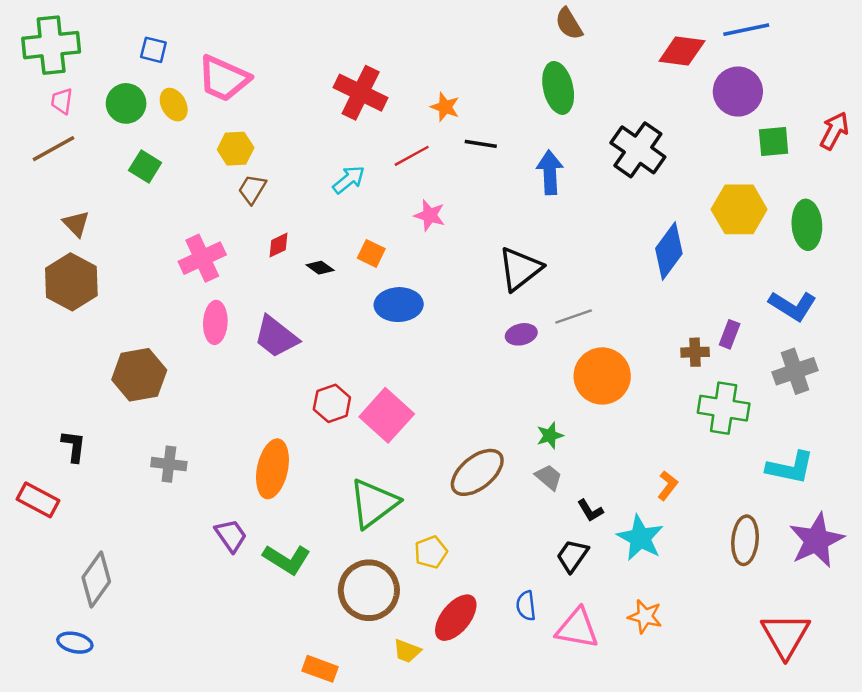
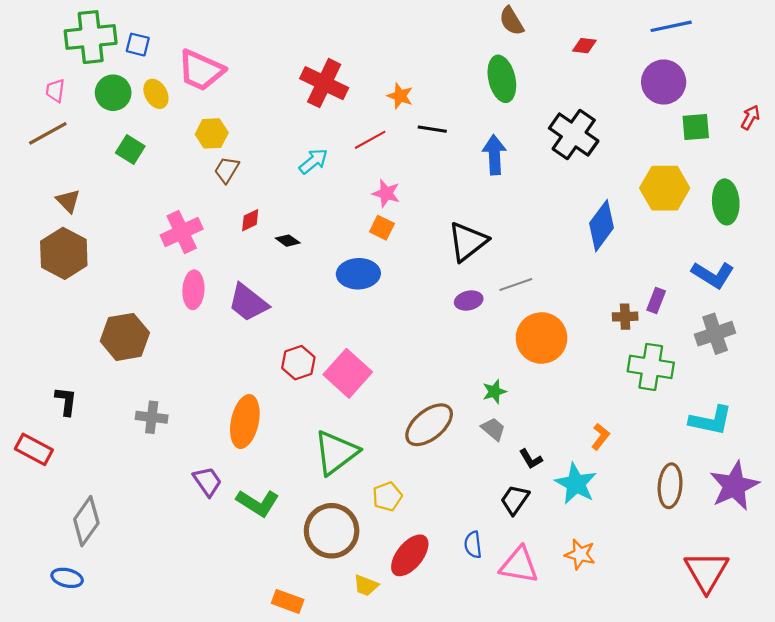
green cross: (51, 45) -> (91, 37), moved
red diamond: (682, 51) -> (584, 46), moved, size x0.6
red arrow: (834, 131) -> (750, 117), size x0.7
orange square: (371, 253) -> (382, 228), moved

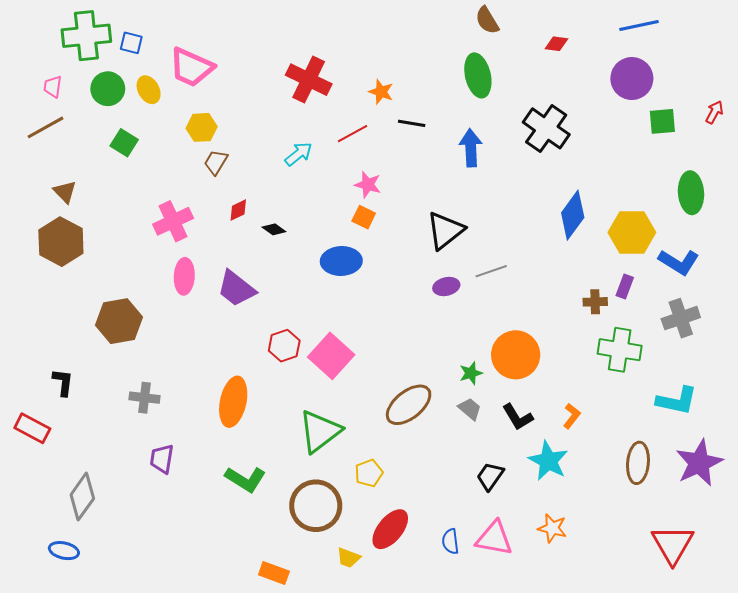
yellow hexagon: (665, 188) -> (632, 232), moved
orange circle: (542, 338) -> (516, 355), moved
black L-shape: (531, 459) -> (518, 417), moved, size x1.4
purple trapezoid: (207, 482) -> (162, 459), moved, turned -136
blue semicircle: (473, 545) -> (450, 541), moved

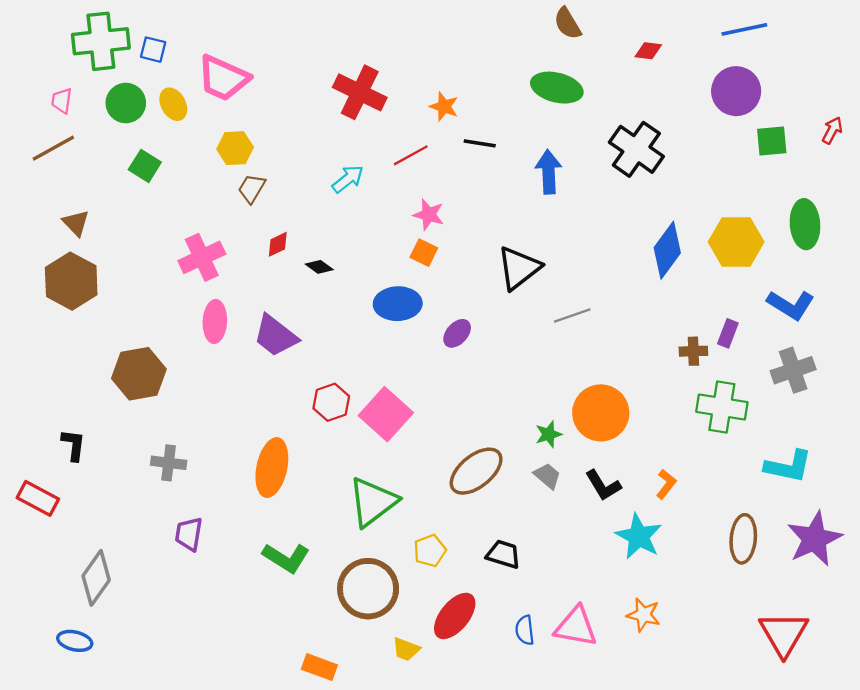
green ellipse: (478, 75) -> (557, 88), turned -63
yellow hexagon: (632, 232) -> (736, 242), moved
purple ellipse: (446, 287) -> (457, 333), moved, turned -35
black trapezoid: (490, 476) -> (503, 554), moved, turned 72

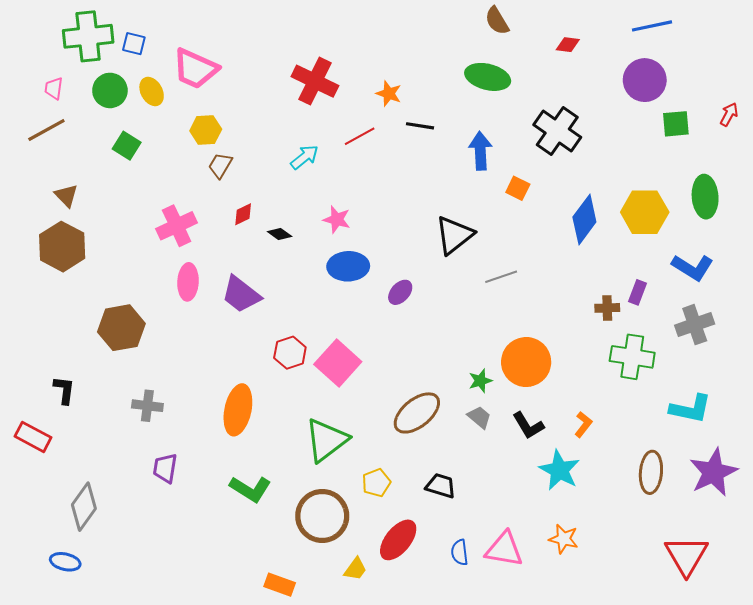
pink star: (429, 215) -> (337, 219), moved
orange square: (424, 253) -> (518, 188), moved
yellow trapezoid: (406, 649) -> (355, 569), turned -75

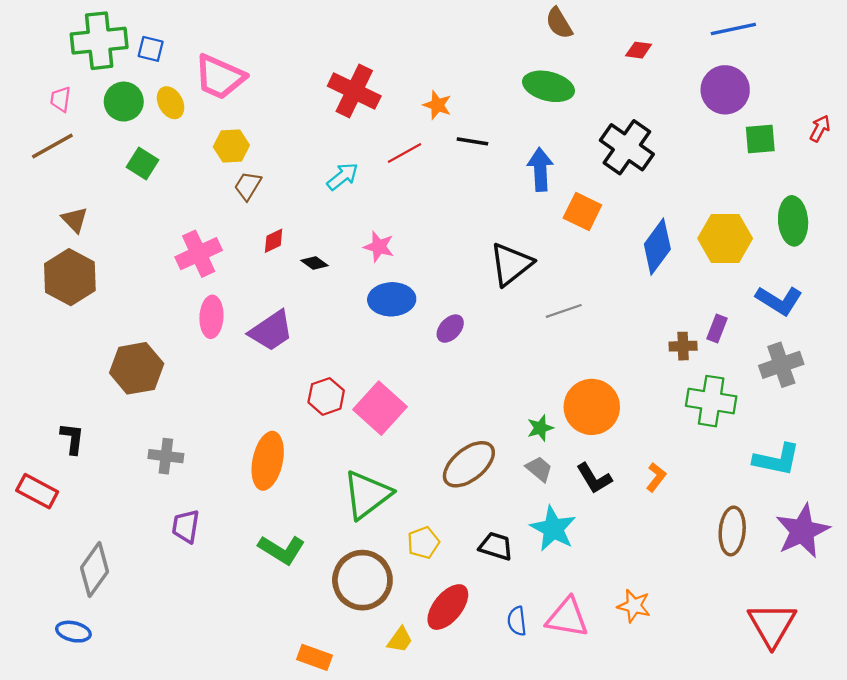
orange square: (518, 188) -> (582, 212), size x1.4
purple trapezoid: (241, 294) -> (271, 331), turned -72
cyan star: (559, 470) -> (553, 529), moved

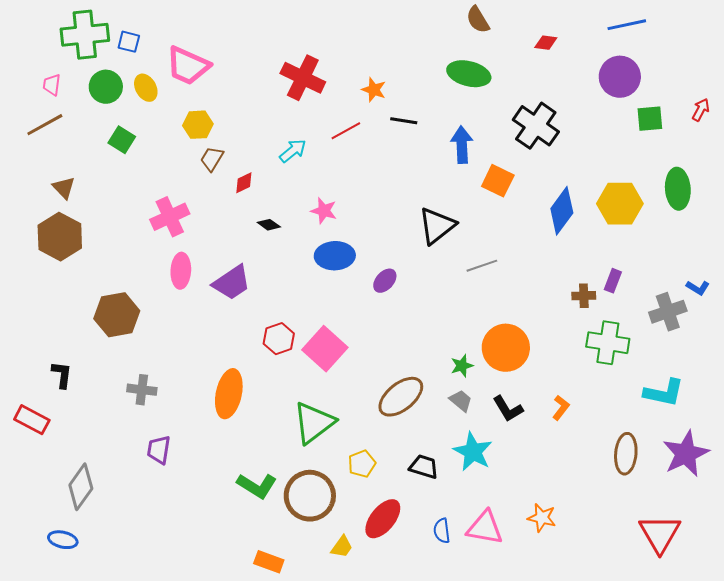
red diamond: (274, 241) -> (244, 183), moved
blue L-shape: (779, 300) -> (698, 288), moved, size x0.6
green L-shape: (282, 550) -> (257, 486), moved

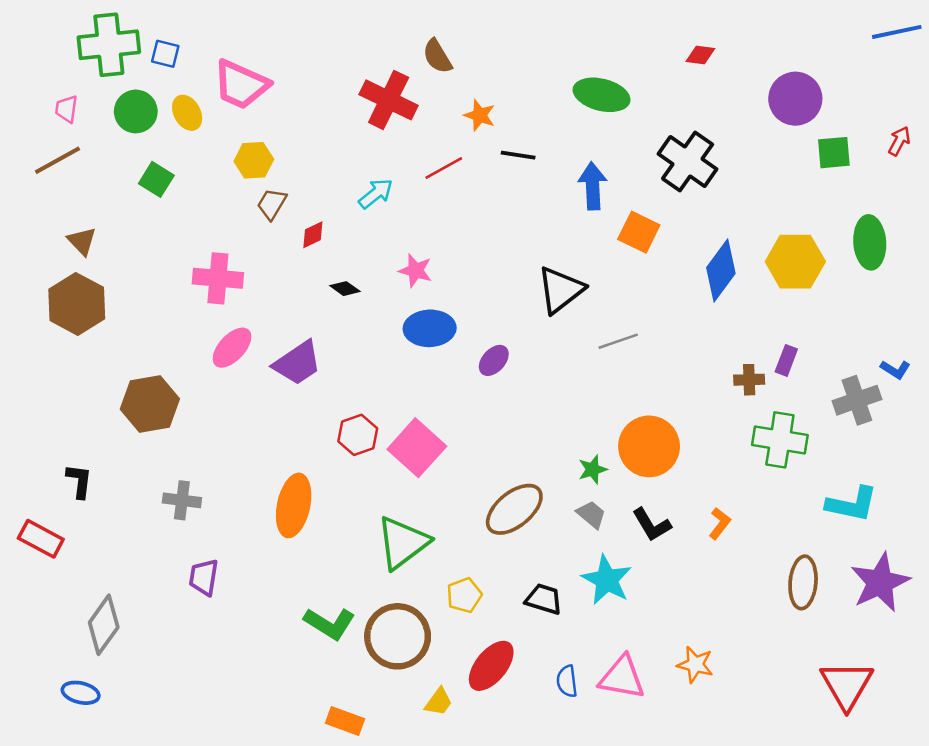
brown semicircle: (478, 20) -> (437, 56), moved
blue line: (627, 25) -> (897, 32), moved
pink cross: (170, 217) -> (218, 278), turned 30
pink ellipse: (181, 271) -> (232, 348), turned 40

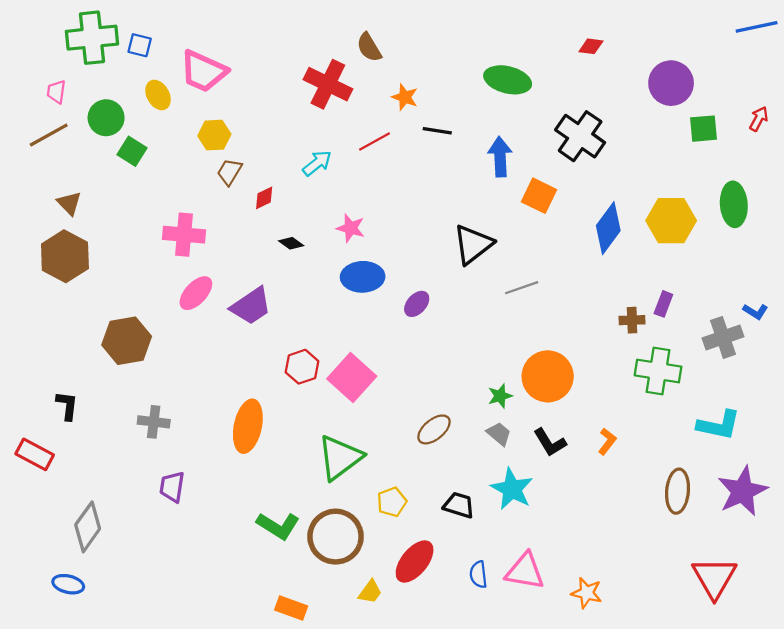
green circle: (136, 111) -> (106, 118), moved
brown ellipse: (514, 509) -> (434, 429), size x0.7
orange star: (695, 665) -> (587, 593), moved

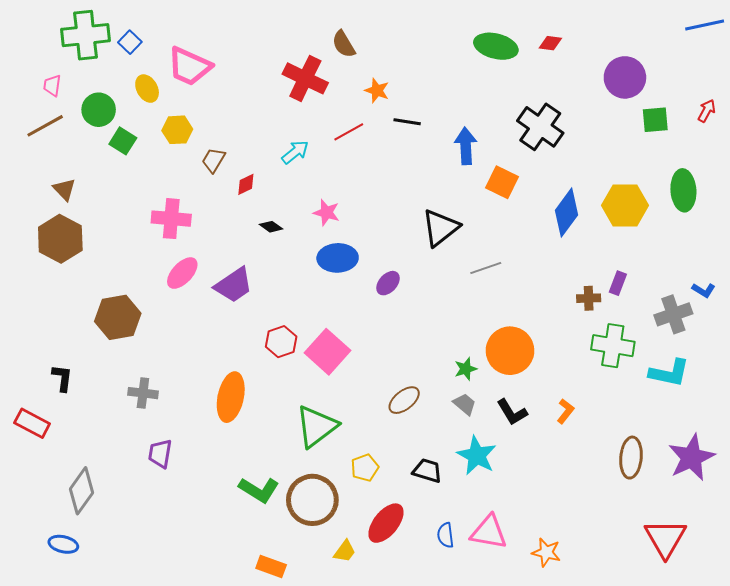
blue square: (140, 45) -> (130, 42), turned 30
green ellipse: (508, 80) -> (496, 46), moved
yellow hexagon: (214, 135) -> (177, 130), moved
cyan L-shape: (719, 425) -> (669, 373), moved

